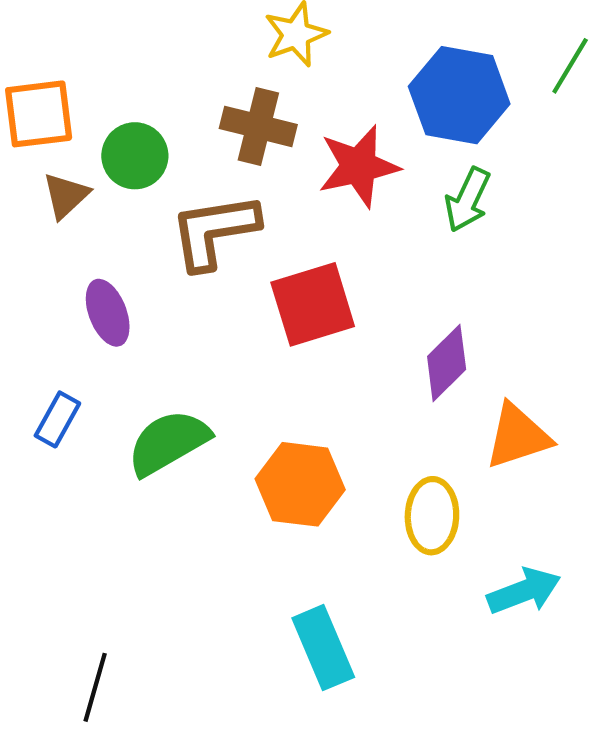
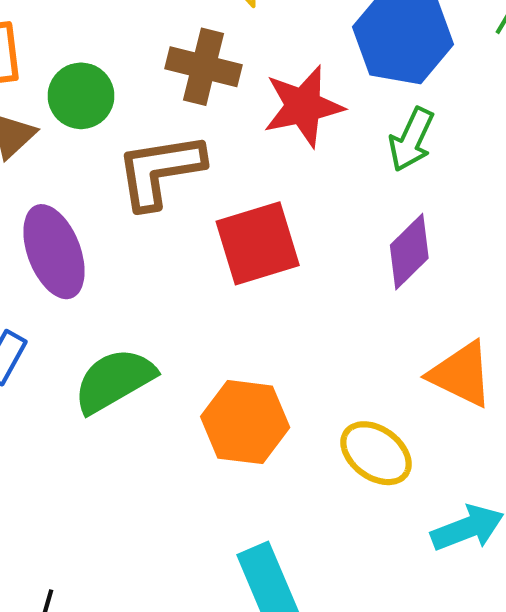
purple ellipse: (108, 313) -> (54, 252), size x1.4
purple diamond: (447, 363) -> (409, 252), moved
orange triangle: (518, 436) -> (461, 374), turned 44
yellow ellipse: (432, 516) -> (376, 453), turned -56

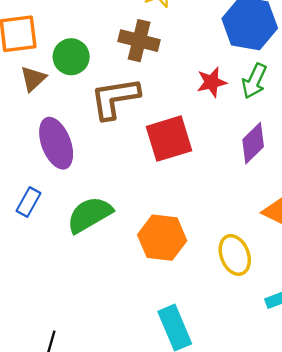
red star: (303, 106) -> (212, 82), moved, size x0.7
yellow ellipse: (376, 453) -> (235, 255), turned 33

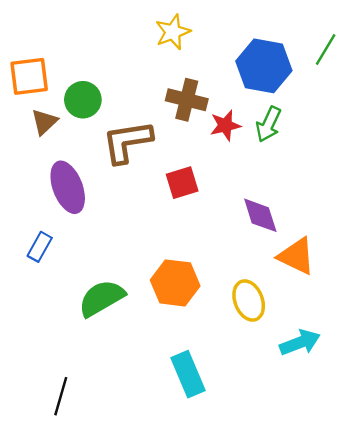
brown cross: (139, 41) -> (187, 100), moved
red square: (169, 139) -> (182, 183), size x0.7
purple diamond: (253, 143) -> (260, 215), moved, turned -63
green semicircle: (90, 215) -> (102, 298), moved

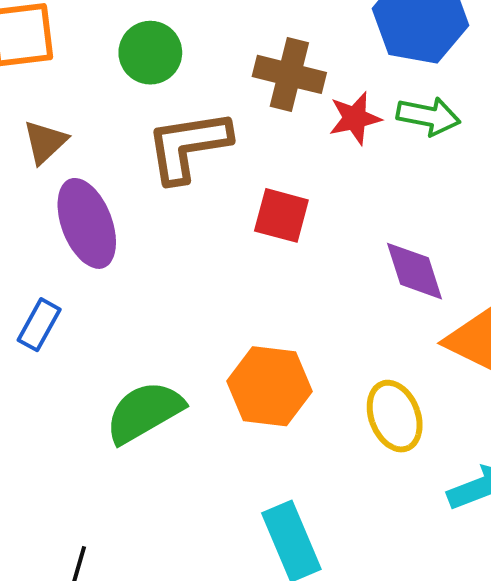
green circle: (83, 100) -> (150, 53), moved
brown triangle: (44, 122) -> (45, 142), moved
green arrow: (268, 124) -> (428, 116), turned -104
red square: (182, 183) -> (281, 215), turned 32

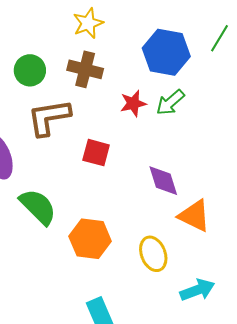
brown cross: (289, 74) -> (85, 69), moved
green arrow: (428, 116) -> (170, 102), turned 128
green semicircle: (144, 412) -> (38, 207), moved, turned 75

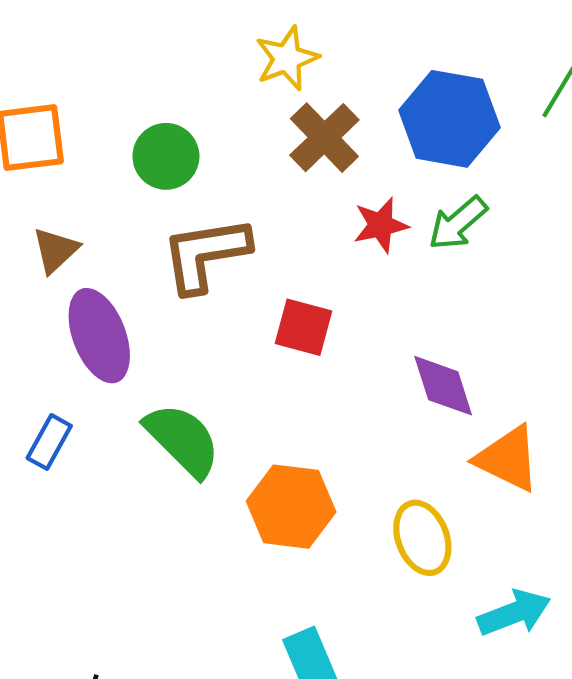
brown cross: (85, 69) -> (324, 138), moved, turned 32

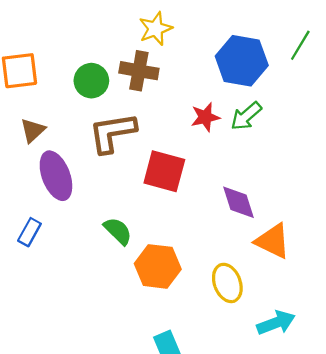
brown cross: (324, 138) -> (139, 71), moved, turned -36
red square: (304, 327) -> (164, 171), size x1.4
green semicircle: (183, 440) -> (118, 231), moved, size x0.7

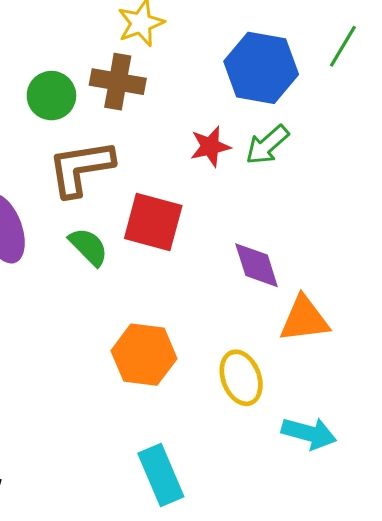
green semicircle: (118, 231) -> (88, 247), moved
orange triangle: (273, 241) -> (304, 319), turned -33
cyan arrow: (276, 323) -> (309, 433), turned 36

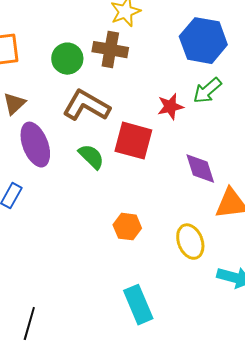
red star: (210, 146) -> (170, 107), moved
brown L-shape: (81, 168) -> (86, 106), turned 39
orange hexagon: (144, 355) -> (127, 227), size x0.7

